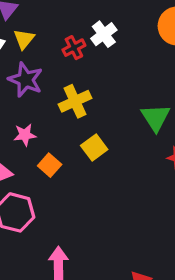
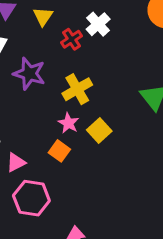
yellow triangle: (24, 39) -> (43, 17), moved
pink star: (25, 135) -> (68, 123), moved, turned -30

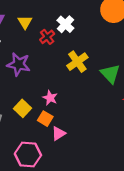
yellow cross: (77, 89) -> (77, 62), moved
yellow square: (99, 131) -> (23, 108), moved
pink triangle: (16, 162) -> (58, 133), moved

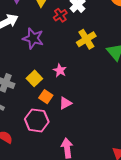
orange square: (45, 119) -> (46, 97), moved

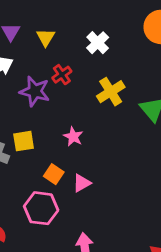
red cross: (60, 15) -> (62, 75), moved
yellow square: (34, 78) -> (24, 141), moved, turned 35

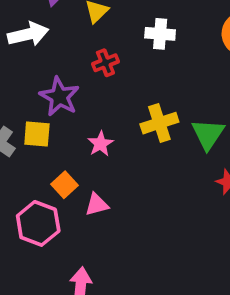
white cross: (98, 43) -> (160, 34), turned 35
purple star: (35, 91) -> (59, 97), moved
yellow cross: (111, 92) -> (159, 123), moved

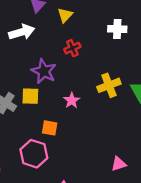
white cross: (160, 34) -> (117, 29), moved
orange square: (64, 185) -> (50, 128), turned -35
pink triangle: (97, 205) -> (119, 164), moved

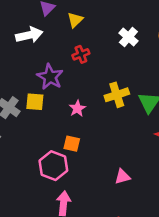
white cross: (117, 29) -> (128, 37), turned 36
orange square: (50, 128) -> (72, 144), moved
pink hexagon: (34, 154) -> (53, 166), moved

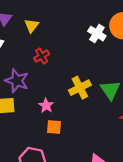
white cross: (128, 37) -> (97, 34), moved
orange square: (72, 144) -> (54, 127), moved

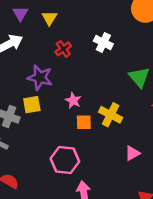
white cross: (97, 34) -> (103, 43), moved
yellow cross: (80, 88) -> (111, 115), moved, turned -30

